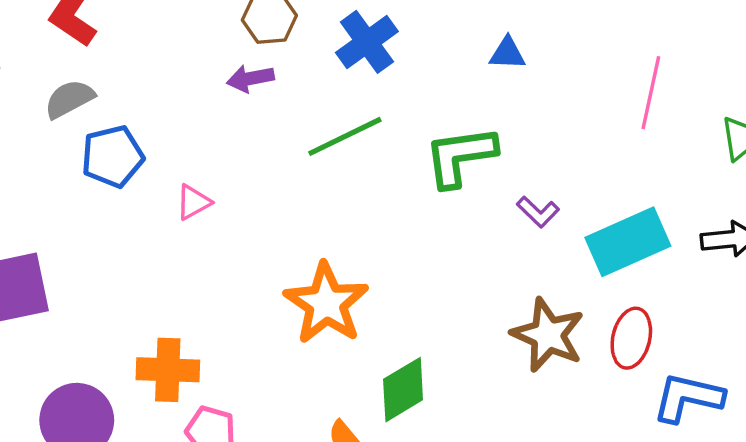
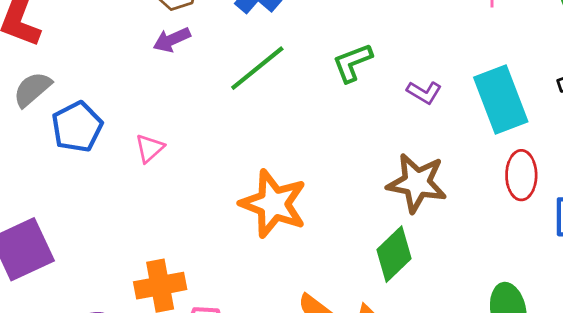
green L-shape: (460, 156) -> (352, 63), size x0.7
cyan rectangle: (628, 242) -> (501, 99), turned -74
brown star: (548, 335) -> (417, 183), moved
green diamond: (403, 390) -> (394, 254), moved

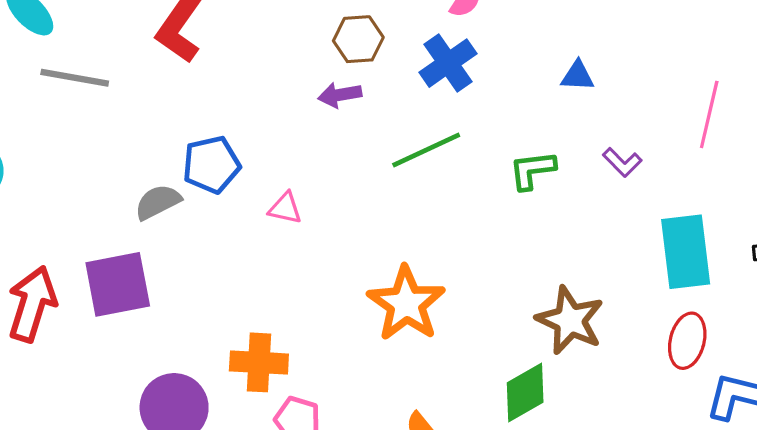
gray semicircle: (32, 89) -> (158, 202), moved
purple L-shape: (424, 92) -> (622, 162), moved
pink triangle: (149, 148) -> (285, 208), turned 40

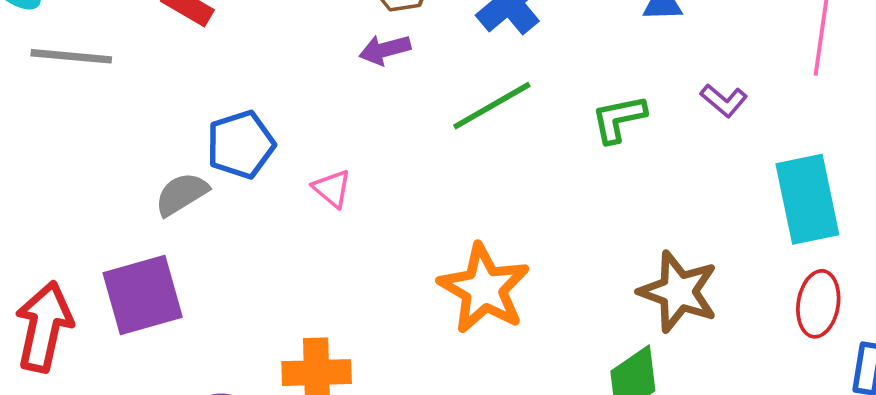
pink triangle: (285, 208) -> (332, 188), turned 33

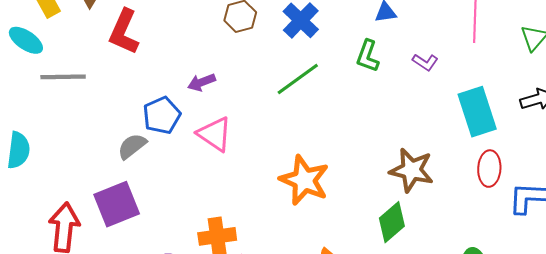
purple arrow: (385, 50) -> (202, 82), moved
green L-shape: (619, 119) -> (368, 56), moved, turned -52
pink triangle: (332, 188) -> (215, 134), size x1.6

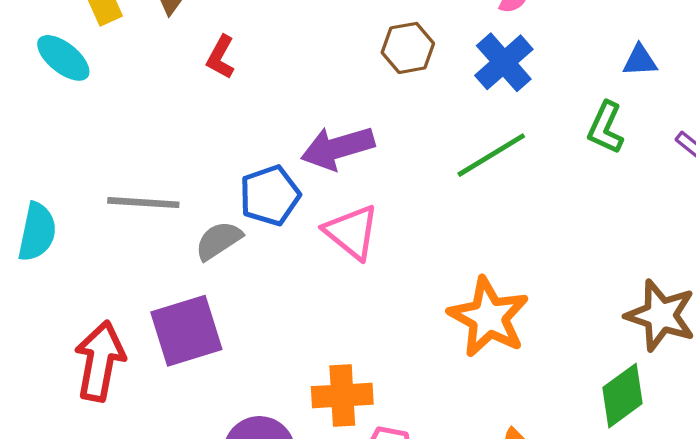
red L-shape: (124, 32) -> (221, 57), size x0.6
gray line: (63, 77) -> (143, 203), moved
purple arrow: (202, 82) -> (338, 148), size x1.6

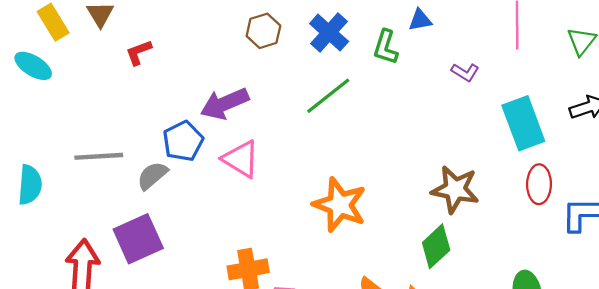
red L-shape: (221, 57) -> (139, 52), turned 48
green L-shape: (606, 128) -> (386, 47), moved

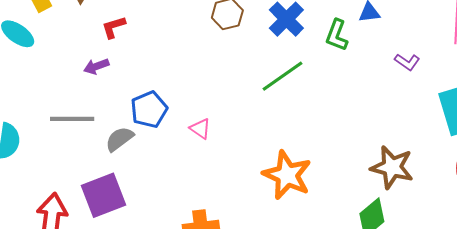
purple arrow: (225, 104) -> (96, 66), moved, size x0.6
pink triangle: (241, 159) -> (200, 129), size x0.6

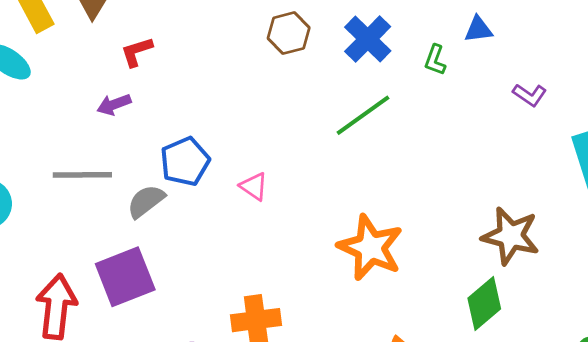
green L-shape: (337, 35) -> (435, 60), size x0.7

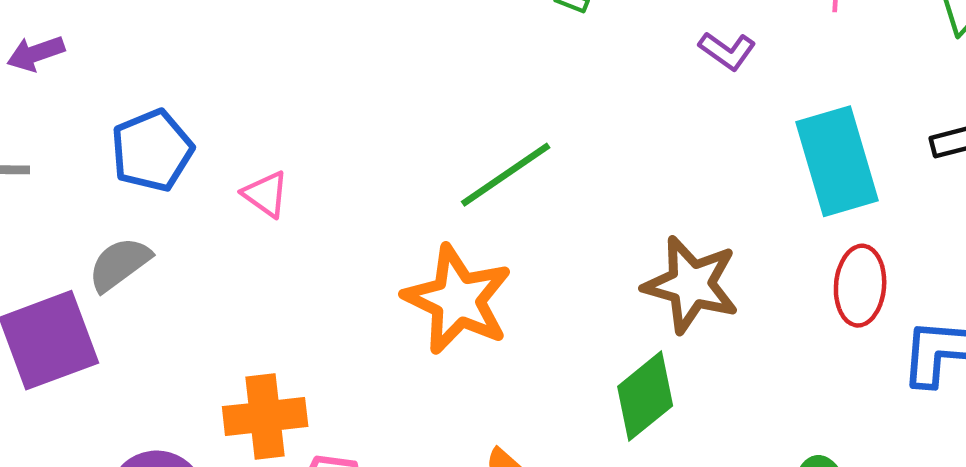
green line: (363, 115) -> (506, 175), moved
gray semicircle: (146, 201) -> (119, 264), moved

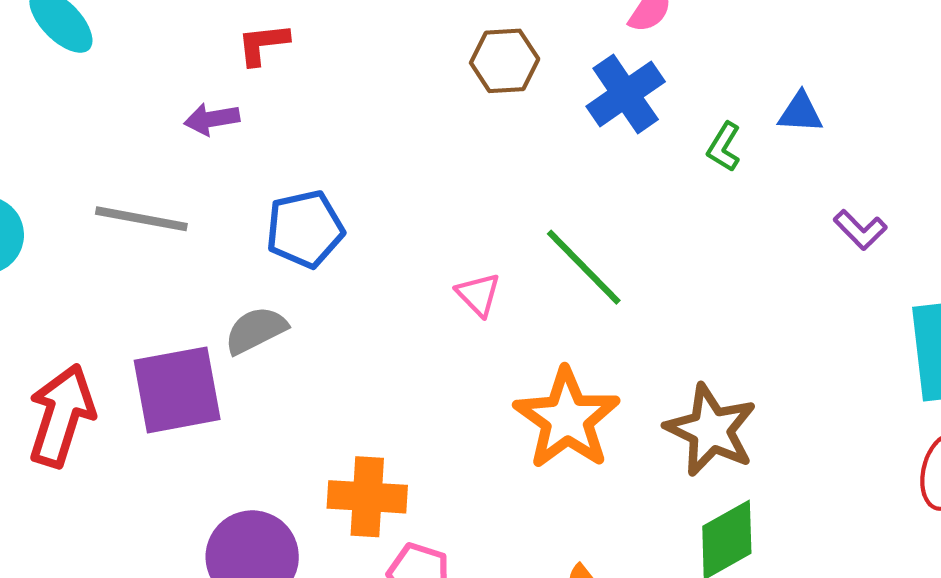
green line: (506, 175) -> (584, 267), moved, turned 70
pink triangle: (266, 194) -> (478, 295), moved
brown star: (691, 285) -> (711, 430), moved

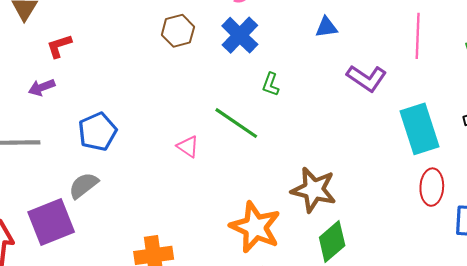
green L-shape: (724, 147) -> (271, 84), moved
purple L-shape: (860, 230) -> (367, 78), size x1.5
orange star: (567, 419) -> (255, 227), moved

